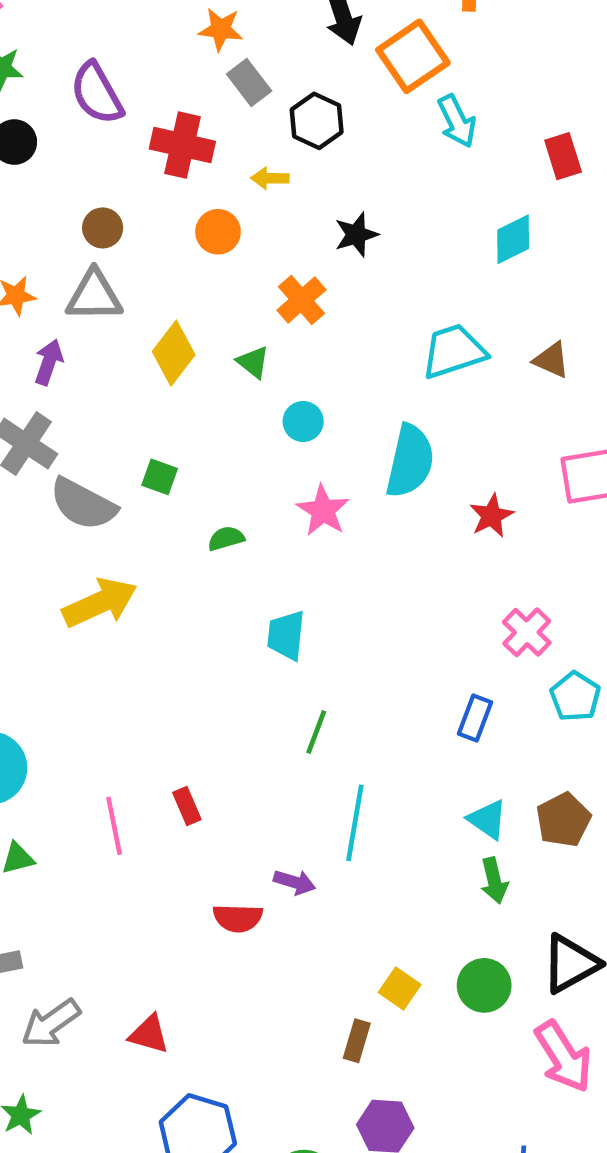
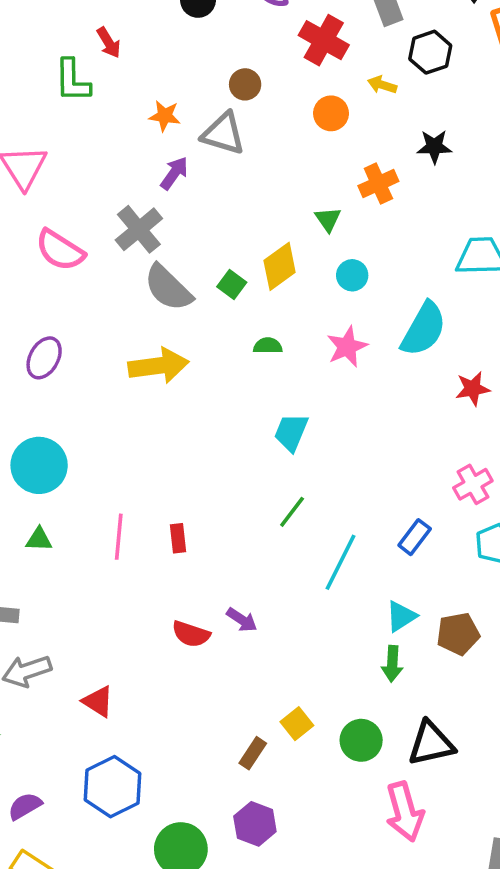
yellow diamond: (174, 353) -> (280, 266), moved
cyan triangle: (488, 820) -> (401, 616), turned 36
cyan line: (355, 823) -> (340, 562), moved

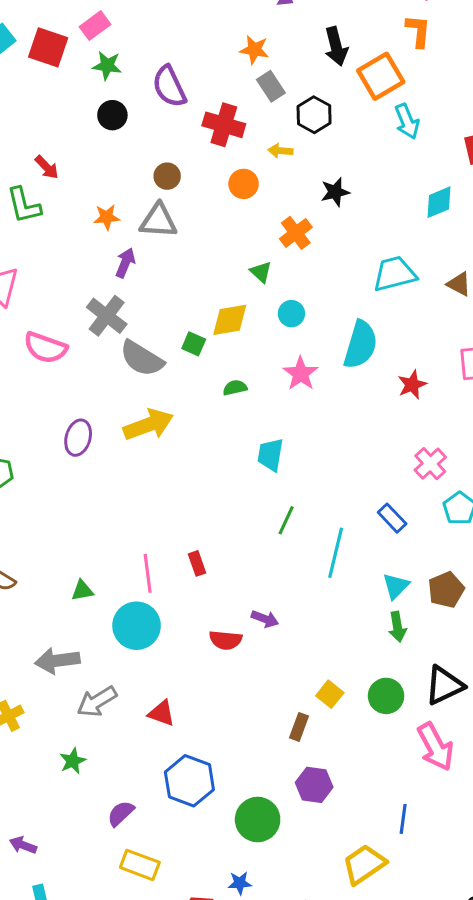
yellow diamond: (280, 266) -> (230, 320), turned 39
purple ellipse: (44, 358) -> (78, 438), moved
cyan circle: (39, 465) -> (137, 626), moved
blue rectangle: (415, 537) -> (392, 518), turned -68

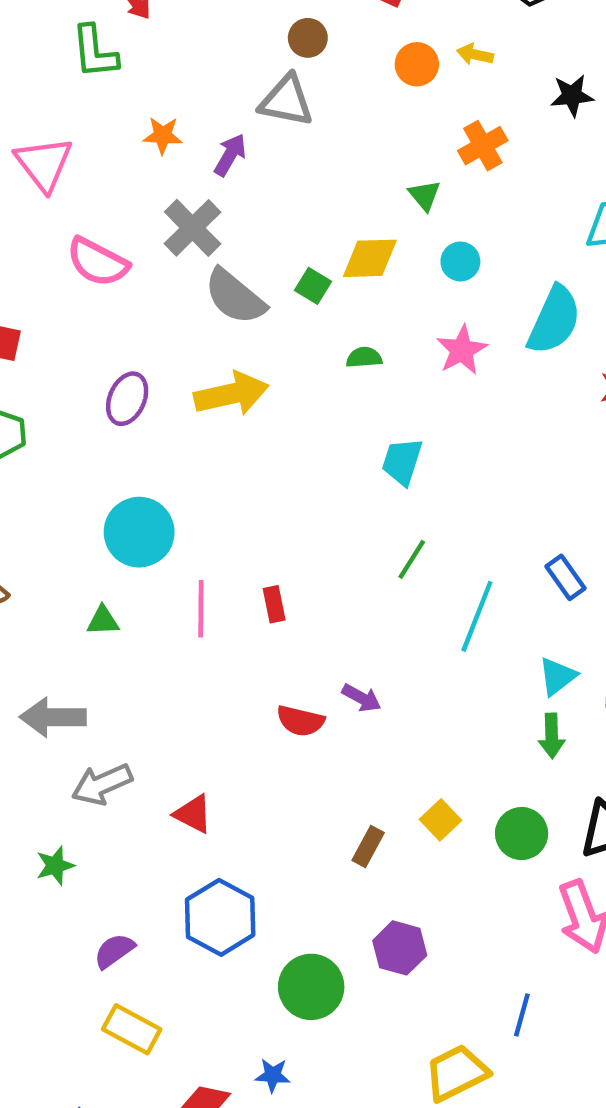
yellow arrow: (280, 151) -> (475, 54), moved
black star: (335, 192) -> (572, 96), moved
orange star: (107, 217) -> (163, 135), moved
cyan circle: (137, 626) -> (139, 532), moved
brown rectangle: (299, 727) -> (368, 847), moved

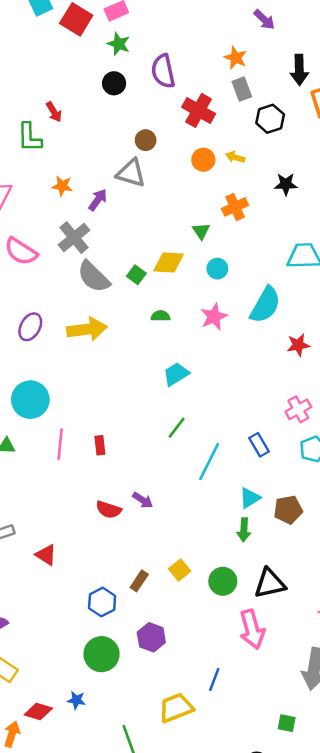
cyan trapezoid: (402, 461) -> (176, 374), turned 36
blue hexagon: (220, 917) -> (102, 602), moved, size x0.7

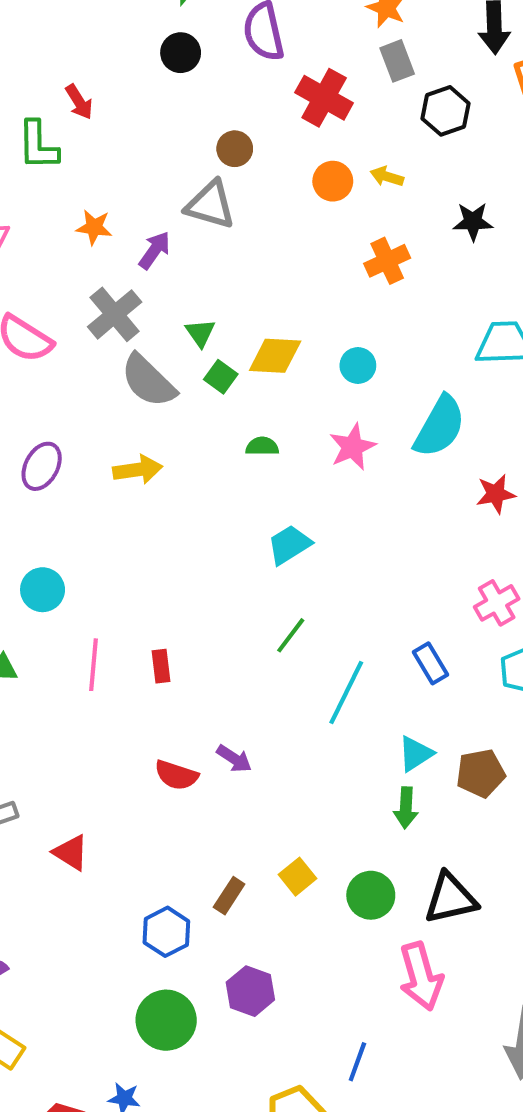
green triangle: (201, 231) -> (200, 333), moved
yellow arrow: (87, 329) -> (138, 470), size x0.7
cyan circle: (30, 400) -> (43, 590), size x0.7

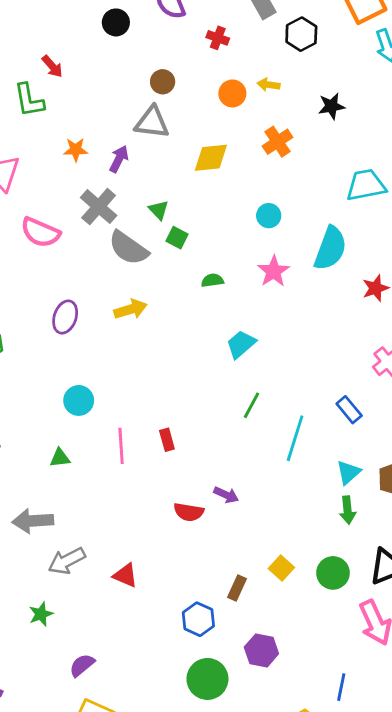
red cross: (324, 98) -> (218, 38), size x0.6
yellow diamond: (275, 356) -> (211, 158), moved

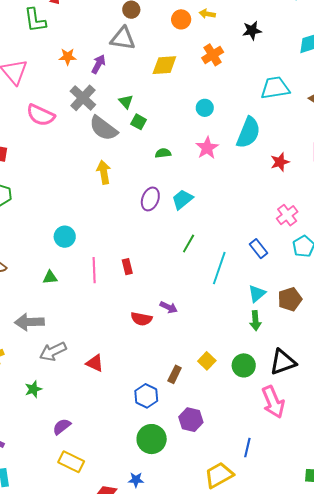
yellow arrow: (131, 309) -> (104, 172), turned -85
purple ellipse: (65, 317) -> (150, 199), moved

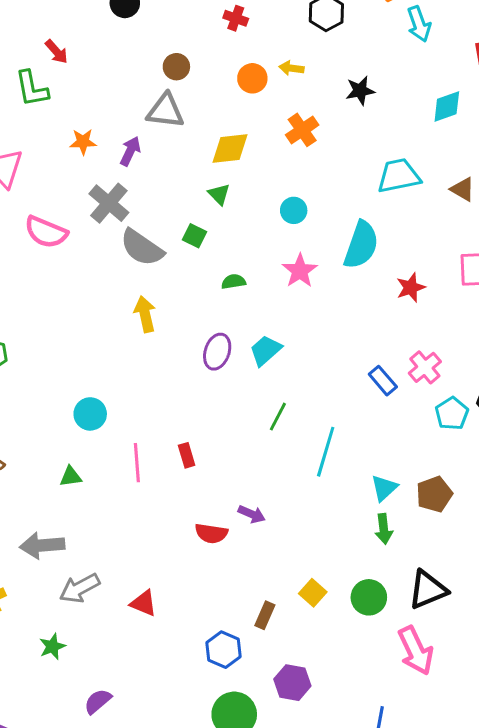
green triangle: (126, 102) -> (219, 194), moved
blue rectangle: (259, 249) -> (383, 381), moved

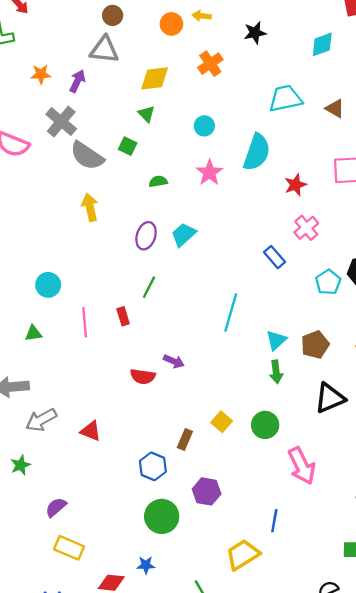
pink cross: (425, 367) -> (306, 228), moved
green line: (278, 417) -> (149, 287), moved
black triangle: (428, 590) -> (330, 398), moved

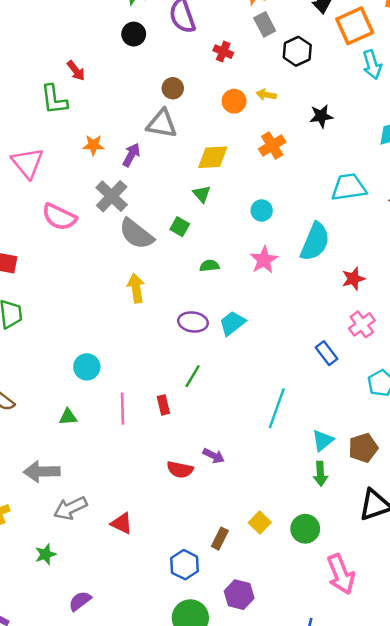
purple ellipse: (146, 236) -> (193, 322), turned 76

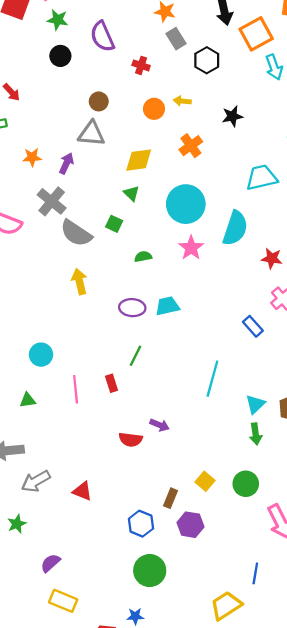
cyan circle: (262, 211) -> (186, 204), size x2.0
red star: (353, 279) -> (272, 258), turned 30
cyan trapezoid: (232, 323) -> (167, 306), turned 30
purple hexagon: (239, 595) -> (190, 525), moved

